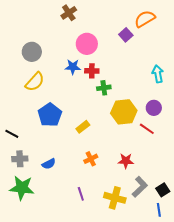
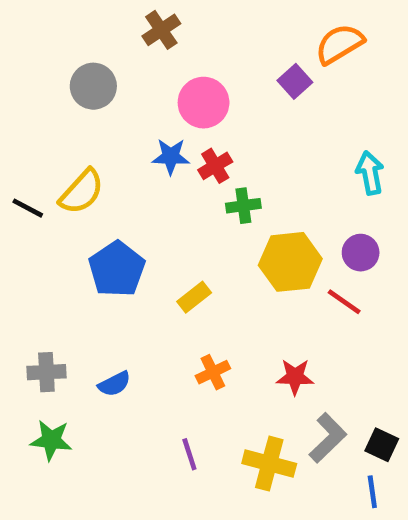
gray circle: (32, 52) -> (93, 86), moved
red cross: (92, 71) -> (215, 166), turned -32
black line: (12, 134) -> (28, 208), moved
green star: (22, 188) -> (51, 440), size x0.7
black square: (163, 190) -> (382, 445), turned -32

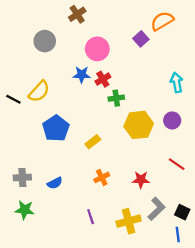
red line: (344, 302) -> (177, 164), moved
yellow cross: (269, 464) -> (129, 221), turned -30

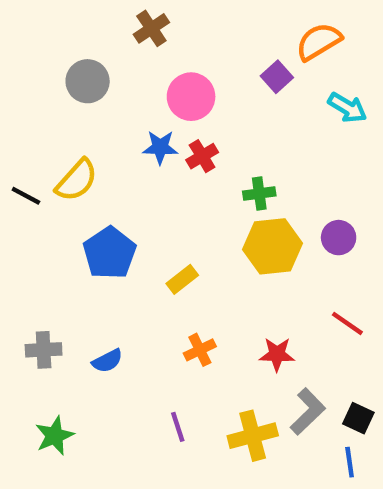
cyan arrow: (177, 82) -> (347, 108), moved, turned 132
green cross: (116, 98) -> (259, 194), moved
green star: (25, 210) -> (55, 436), moved, turned -30

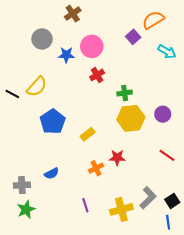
blue star: (160, 147) -> (66, 55), moved
gray cross: (44, 350) -> (22, 185), moved
red star: (277, 354) -> (117, 158), moved
black square: (358, 418) -> (172, 201), turned 32

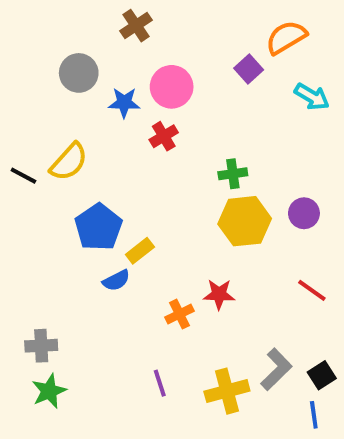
red cross: (97, 75) -> (164, 136), moved
yellow rectangle: (88, 134) -> (140, 251), moved
blue semicircle: (52, 173) -> (116, 280), moved

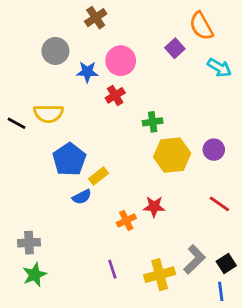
orange semicircle: (286, 37) -> (201, 26), turned -88
yellow semicircle: (69, 162) -> (48, 113), turned 48
green cross: (233, 174) -> (153, 122), moved

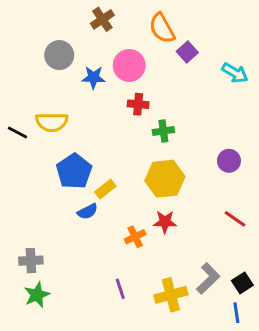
orange semicircle: (201, 26) -> (162, 28), moved
red cross: (115, 95) -> (138, 104), moved, turned 36
yellow hexagon: (172, 155) -> (165, 179), moved

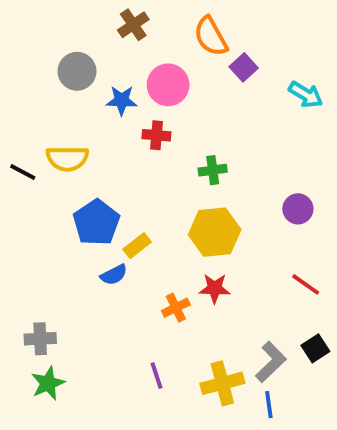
red cross: (138, 104) -> (156, 135), moved
black square: (242, 283) -> (315, 348), moved
blue line: (236, 313) -> (269, 405), moved

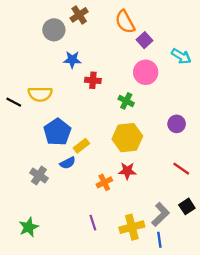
gray circle: (77, 71) -> (54, 30), moved
pink circle: (168, 85) -> (146, 72), moved
green cross: (213, 170) -> (126, 101), turned 35
gray cross: (40, 339) -> (39, 175), moved, turned 36

